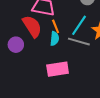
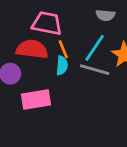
red semicircle: (32, 26) -> (32, 49), turned -50
pink rectangle: (58, 69) -> (36, 100), moved

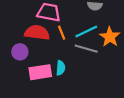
cyan line: (95, 48) -> (86, 32), turned 30
cyan semicircle: (62, 66) -> (61, 68), moved

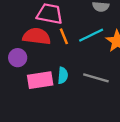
gray line: (86, 49) -> (96, 78), moved

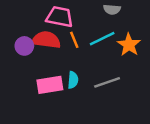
purple circle: (18, 58) -> (24, 46), moved
gray line: (96, 78) -> (107, 82), turned -35

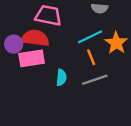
orange line: (74, 40) -> (91, 57), moved
pink rectangle: (50, 85) -> (32, 58), moved

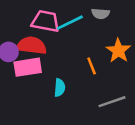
cyan line: (90, 37) -> (70, 23), moved
gray line: (95, 80) -> (112, 102), moved

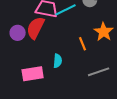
red semicircle: (32, 46) -> (36, 28), turned -70
pink rectangle: (28, 67) -> (33, 74), moved

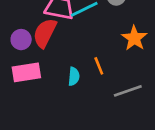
orange line: (83, 44) -> (99, 66), moved
pink rectangle: (33, 74) -> (26, 72), moved

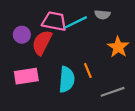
purple circle: (21, 40) -> (22, 35), moved
cyan semicircle: (74, 76) -> (67, 79), size x1.6

